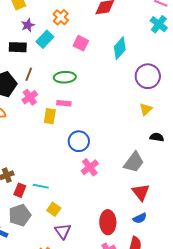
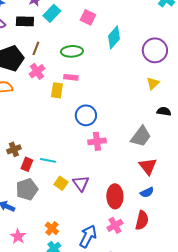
cyan diamond: (120, 48) -> (114, 37), moved
pink cross: (90, 167) -> (97, 141), turned 30
purple triangle: (63, 231) -> (81, 183), moved

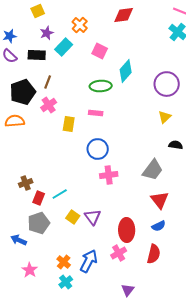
green ellipse: (72, 51) -> (101, 86), moved
pink rectangle: (71, 77) -> (96, 113), moved
cyan line: (48, 160) -> (60, 194), turned -42
pink cross: (115, 225) -> (119, 253), moved
blue arrow: (88, 236) -> (89, 261), moved

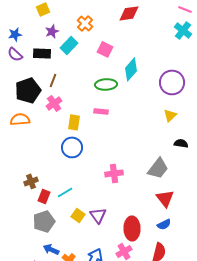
blue circle: (98, 149) -> (72, 147), moved
blue arrow: (19, 240) -> (51, 249), moved

